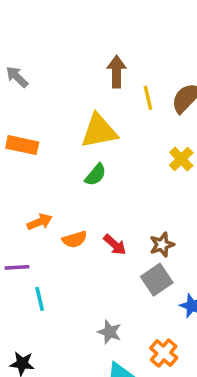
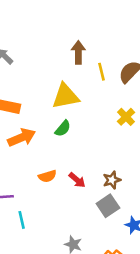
orange arrow: (40, 222) -> (22, 137), moved, size x1.5

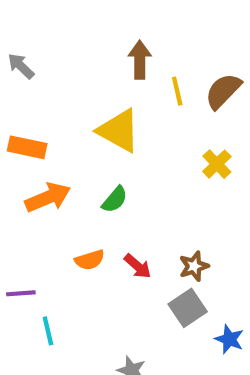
yellow triangle: (65, 96) -> (119, 131), turned 40
green semicircle: (63, 128) -> (115, 199), moved

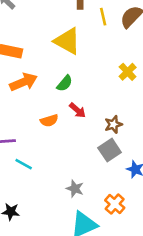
yellow cross: (217, 164) -> (128, 72), moved
red arrow: (138, 266) -> (77, 110), moved
cyan line: (48, 331) -> (24, 164), turned -48

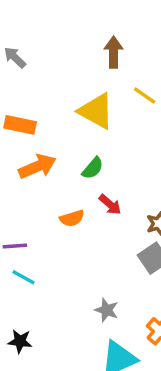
yellow line: (103, 17) -> (145, 95), moved, turned -42
cyan line: (24, 164) -> (24, 277), moved

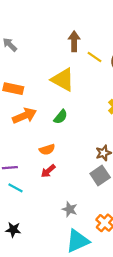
yellow line: (145, 95) -> (94, 57), moved
red arrow: (110, 205) -> (48, 171), moved, turned 98

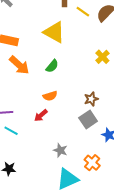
orange arrow: (24, 116) -> (19, 65), turned 65
orange semicircle: (47, 150) -> (50, 96), moved

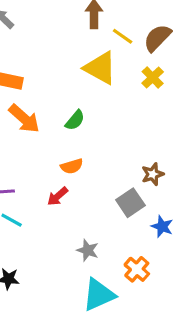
yellow triangle: (54, 32) -> (100, 68), moved
yellow cross: (102, 57) -> (153, 77), moved
brown star: (91, 99) -> (153, 174), moved

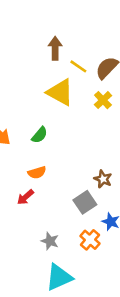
brown star: (153, 174) -> (103, 179), turned -30
orange cross: (137, 269) -> (90, 240), moved

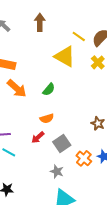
brown arrow: (55, 48) -> (40, 22), moved
gray square: (85, 202) -> (62, 143), moved
orange cross: (90, 240) -> (84, 158), moved

